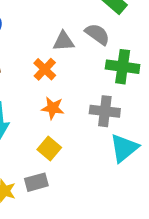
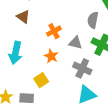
gray semicircle: (97, 34) -> (93, 20), turned -133
gray triangle: (64, 41) -> (75, 43), moved

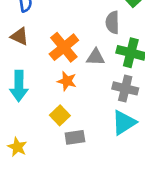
orange cross: (54, 31) -> (64, 47), size x1.5
gray cross: (82, 68) -> (125, 88), moved
gray rectangle: (27, 98) -> (75, 137), moved

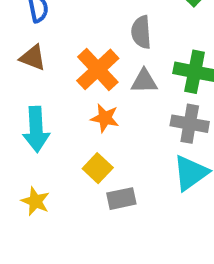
gray semicircle: (112, 22) -> (141, 32), moved
yellow star: (17, 147) -> (35, 201), moved

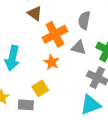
brown triangle: (33, 58) -> (35, 13), moved
gray rectangle: (121, 199) -> (26, 105), moved

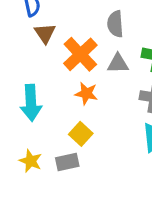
brown triangle: (35, 13) -> (45, 33), turned 35

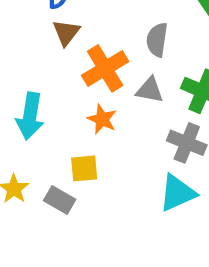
yellow square: (81, 134) -> (84, 168), turned 30
gray rectangle: (67, 162) -> (60, 200), turned 30

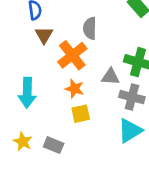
gray semicircle: (157, 40) -> (90, 28), moved
gray triangle: (150, 90) -> (110, 77), moved
yellow square: (84, 168) -> (81, 114), moved

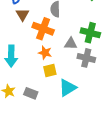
orange cross: (72, 55) -> (43, 29), turned -30
cyan triangle: (130, 131) -> (68, 88), moved

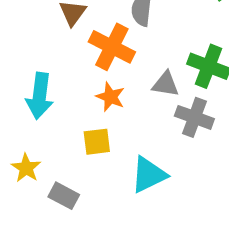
yellow square: (50, 70) -> (97, 142), moved
gray rectangle: (31, 93) -> (64, 196), moved

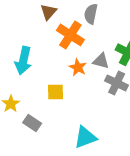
orange star: (110, 97) -> (78, 67), moved
cyan triangle: (149, 175) -> (85, 137), moved

